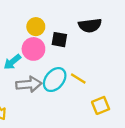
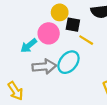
yellow circle: (36, 27) -> (60, 12), moved
yellow line: (78, 78) -> (86, 40), moved

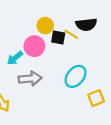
yellow line: (86, 40) -> (71, 34), moved
cyan ellipse: (68, 62) -> (75, 76), moved

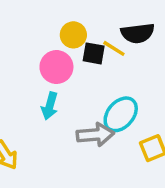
cyan arrow: (15, 58) -> (50, 106), moved, turned -35
gray arrow: (30, 79) -> (95, 135), moved

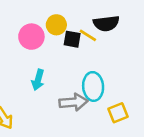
pink circle: (56, 67) -> (31, 37), moved
cyan ellipse: (121, 114) -> (93, 86), turned -44

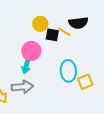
pink circle: (31, 37) -> (31, 51), moved
gray arrow: (73, 102) -> (22, 87), moved
yellow square: (118, 113) -> (85, 82), moved

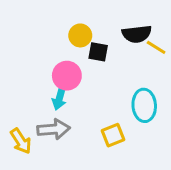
yellow line: (64, 32) -> (156, 47), moved
cyan ellipse: (68, 71) -> (144, 105), moved
yellow square: (85, 82) -> (113, 135), moved

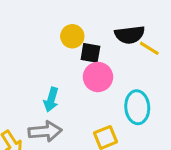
pink circle: (67, 76) -> (98, 77), moved

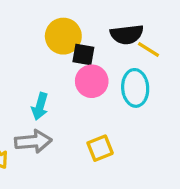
yellow circle: (72, 36) -> (63, 36), size x1.4
cyan ellipse: (137, 107) -> (135, 88), moved

